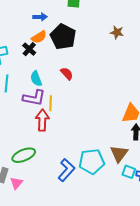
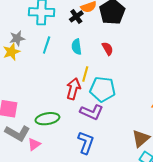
purple L-shape: (34, 98) -> (92, 112), moved
cyan pentagon: (92, 161) -> (102, 89), moved
blue L-shape: (66, 170) -> (86, 143), turned -35

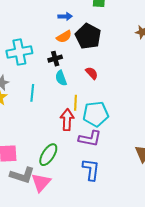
black cross: (76, 16) -> (55, 59), moved, turned 32
cyan line: (47, 45) -> (32, 93), moved
green ellipse: (47, 119) -> (48, 155), turned -35
pink triangle: (34, 144) -> (41, 182), size x1.5

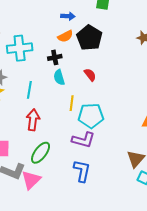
red arrow: (67, 120) -> (33, 120), moved

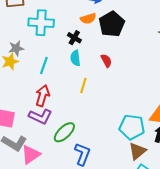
black cross: (55, 57) -> (74, 38), turned 32
cyan pentagon: (91, 116) -> (132, 127), moved
purple L-shape: (83, 140) -> (40, 117), moved
green ellipse: (41, 153) -> (64, 132), moved

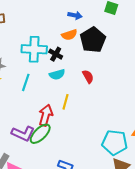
cyan cross: (41, 23) -> (34, 49), moved
cyan semicircle: (75, 58) -> (57, 74), turned -98
red arrow: (42, 96) -> (46, 115), moved
green ellipse: (64, 132) -> (40, 134), moved

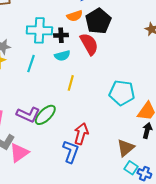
black cross: (56, 54) -> (61, 35), turned -32
red semicircle: (88, 77) -> (89, 44), moved, size x1.6
red arrow: (46, 115) -> (81, 134), moved
cyan pentagon: (115, 143) -> (122, 93), moved

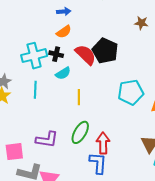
black pentagon: (98, 21) -> (105, 51), moved
black cross: (61, 35) -> (56, 54), turned 32
green ellipse: (45, 115) -> (80, 132), moved

